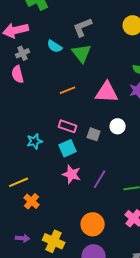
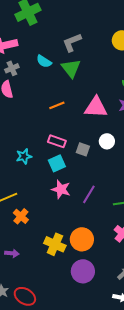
yellow cross: (54, 241) -> (55, 244), moved

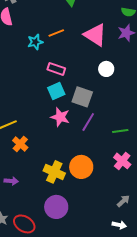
pink triangle: (96, 107) -> (95, 35), turned 30
gray square: (83, 149) -> (82, 97), moved, size x1.5
cyan star: (24, 156) -> (35, 42), moved
purple circle: (83, 271) -> (56, 207), moved

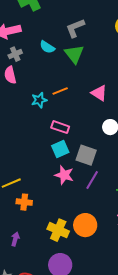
pink triangle: (95, 35) -> (99, 93), size x0.7
orange cross: (20, 144) -> (24, 202), turned -35
purple arrow: (11, 181) -> (15, 239), turned -80

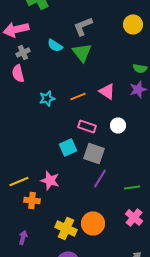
orange line: (60, 91) -> (78, 96), moved
pink rectangle: (60, 127) -> (87, 126), moved
pink star: (64, 175) -> (50, 180), moved

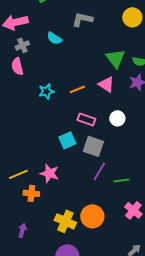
gray L-shape: (83, 26) -> (82, 19), turned 35
green triangle: (82, 52) -> (115, 58), moved
green line: (132, 188) -> (121, 180), moved

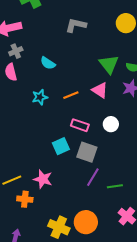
cyan semicircle: (54, 38) -> (48, 63), moved

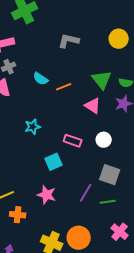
orange line: (71, 95) -> (64, 87), moved
cyan star: (40, 97) -> (33, 127), moved
gray square: (87, 152) -> (110, 175), moved
pink star: (43, 179) -> (47, 195), moved

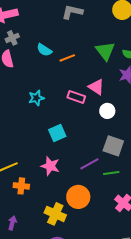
pink triangle: (93, 106) -> (96, 87), moved
pink rectangle: (73, 141) -> (76, 97), moved
purple line: (86, 193) -> (89, 164), turned 30
orange circle: (79, 238) -> (78, 197), moved

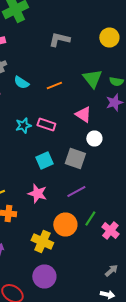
cyan semicircle: (44, 50) -> (21, 82), moved
pink rectangle: (76, 97) -> (46, 124), moved
gray square: (113, 146) -> (75, 158), moved
green line: (111, 173) -> (90, 218), moved, turned -49

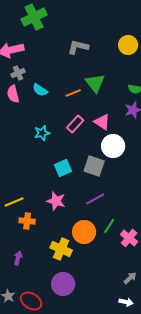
green triangle: (92, 78) -> (95, 83), moved
pink rectangle: (46, 124) -> (75, 124), moved, turned -66
white circle: (94, 138) -> (113, 146), size x1.5

